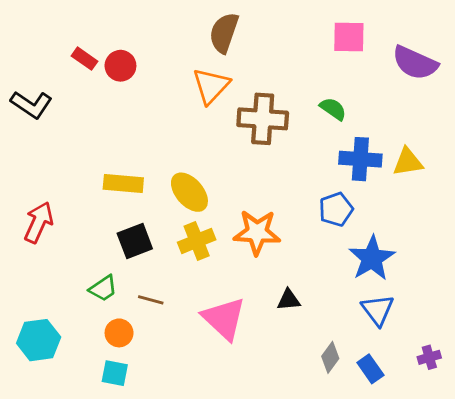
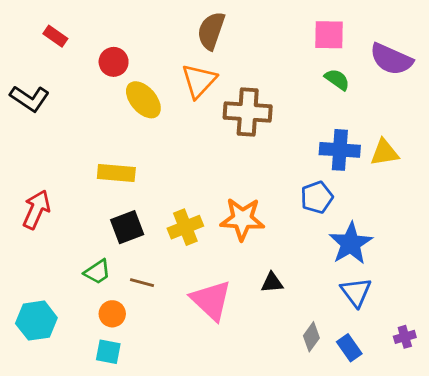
red rectangle: (85, 59) -> (55, 36), moved
green semicircle: (333, 109) -> (337, 79), moved
yellow ellipse: (189, 192) -> (143, 100), moved

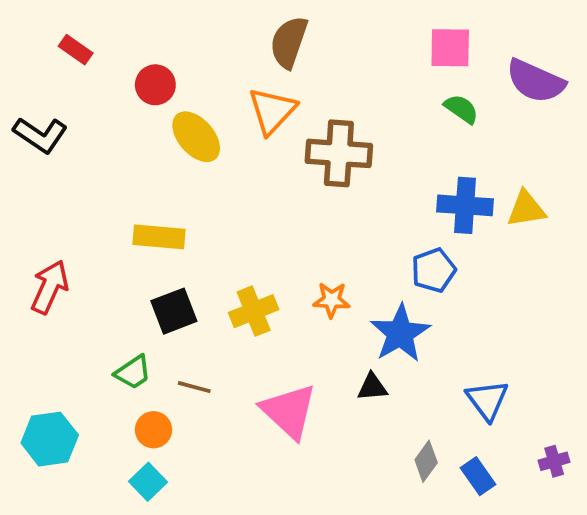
orange star: (242, 219) -> (332, 300), size x0.6
blue star: (351, 243) -> (400, 333), moved
cyan square: (108, 352) -> (148, 482), turned 35

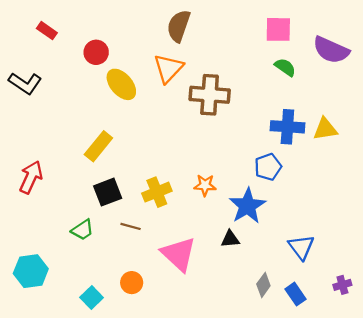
yellow rectangle: (159, 237) -> (98, 146), turned -56
brown line: (194, 387) -> (131, 226), moved
orange circle: (153, 430) -> (132, 283), moved

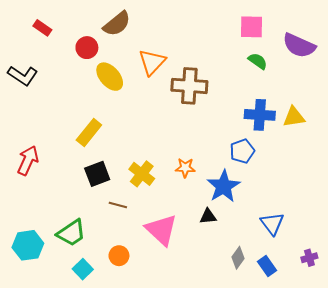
brown semicircle: (179, 26) -> (117, 24), moved, turned -148
yellow cross: (157, 192) -> (142, 174), turned -30
green trapezoid: (82, 230) -> (71, 233), moved, size x1.4

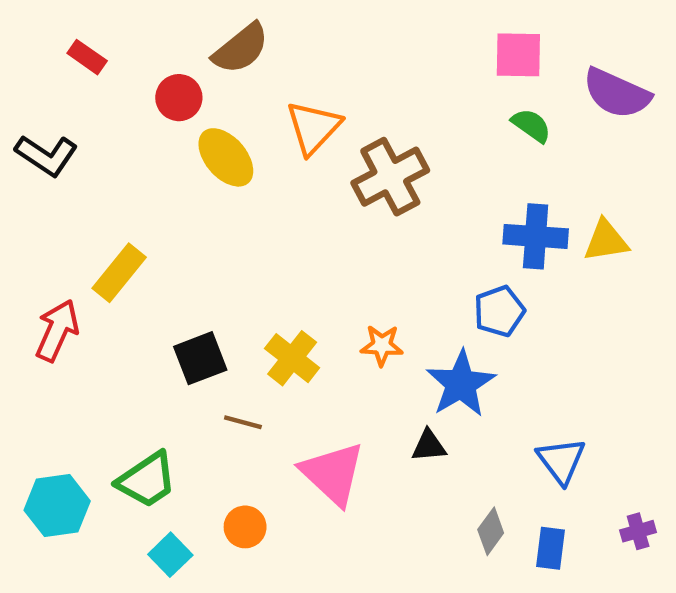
brown cross: (189, 86) -> (390, 177), turned -32
yellow rectangle: (89, 132) -> (119, 273), moved
blue rectangle: (267, 266) -> (551, 548), turned 42

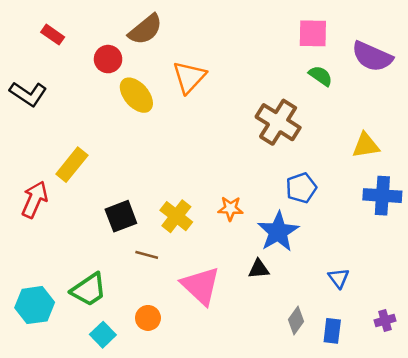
brown cross: (390, 177) -> (278, 122), moved, turned -30
blue cross: (536, 236) -> (382, 196), moved
blue triangle: (561, 461) -> (339, 278), size x0.7

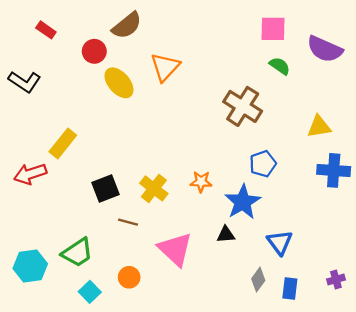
red arrow: (35, 199) -> (30, 174), turned -132
blue triangle: (339, 278) -> (280, 242), moved, size x1.4

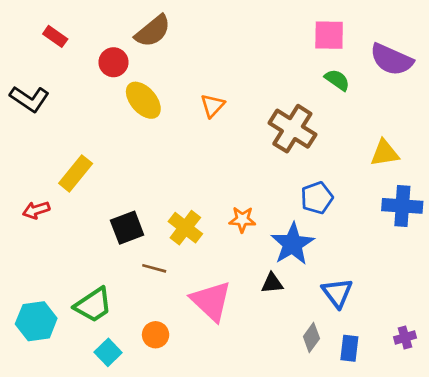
orange triangle: (165, 67) -> (212, 106), moved, size x0.7
red arrow: (30, 174) -> (36, 210), size x0.7

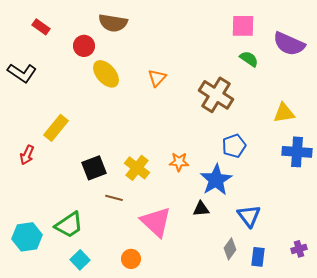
brown semicircle: (153, 31) -> (113, 23), turned 48
red arrow: (36, 210) -> (27, 155), turned -48
orange circle: (156, 335) -> (131, 259), moved

